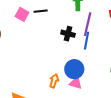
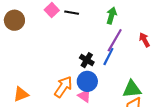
black cross: (68, 34) -> (87, 60), moved
orange arrow: (54, 81) -> (63, 87), size x1.5

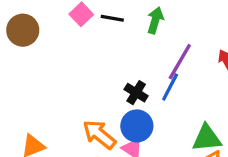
green arrow: (112, 16) -> (155, 20), moved
orange arrow: (63, 87) -> (99, 134), turned -85

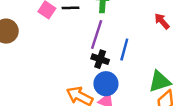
purple line: (180, 62) -> (97, 34), moved

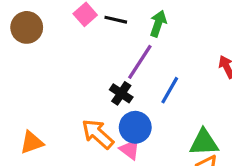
black cross: (100, 59) -> (121, 93), moved

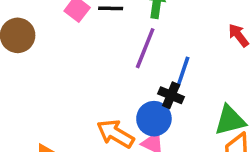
black cross: (121, 93) -> (171, 95), moved

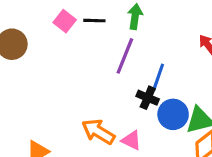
blue circle: (154, 119) -> (173, 114), moved

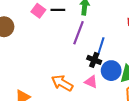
pink triangle: (131, 140) -> (91, 82), moved

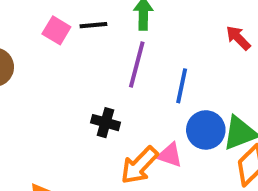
black cross: (94, 60) -> (105, 123), moved
orange arrow: (62, 83) -> (139, 165), moved, turned -70

